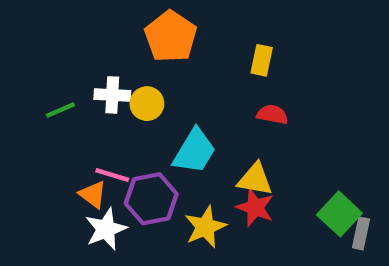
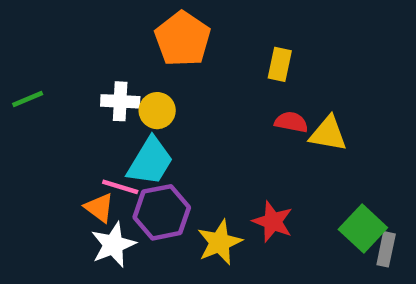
green line: (60, 110) -> (28, 99), moved
cyan trapezoid: (194, 151) -> (150, 161), moved
yellow triangle: (255, 179) -> (328, 134), moved

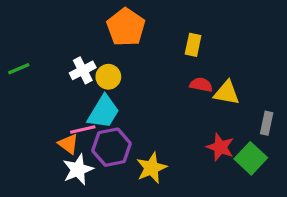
white cross: (120, 101) -> (83, 70), turned -30
pink line: (120, 187) -> (83, 130), turned -30
red star: (273, 222) -> (220, 147), moved
gray rectangle: (386, 249) -> (267, 123), moved

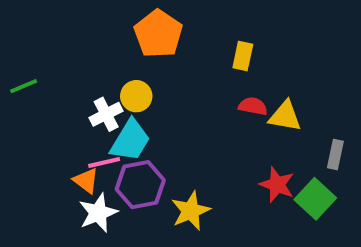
white cross: (83, 70) -> (106, 114), moved

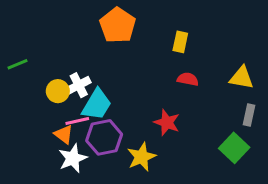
yellow circle: (136, 96) -> (58, 91), moved
yellow triangle: (285, 116) -> (242, 78), moved
red star: (277, 185) -> (167, 122), moved

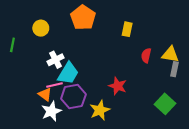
green line: (17, 64) -> (12, 45), turned -56
red semicircle: (188, 79) -> (146, 55), moved, turned -88
yellow circle: (58, 91) -> (41, 28), moved
gray rectangle: (249, 115) -> (175, 69), moved

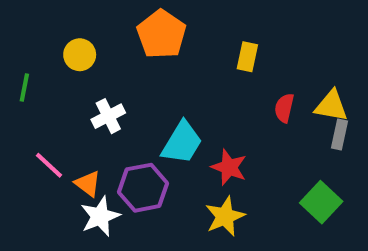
cyan trapezoid: (68, 73) -> (182, 143), moved
pink line: (54, 85) -> (49, 165), moved, turned 56
yellow star: (100, 110) -> (225, 216), moved

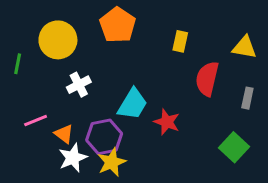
yellow circle: (80, 55) -> (58, 40), size x1.6
yellow triangle: (331, 106) -> (244, 47), moved
red semicircle: (284, 108) -> (207, 79), size x1.6
pink line: (49, 165) -> (36, 120), turned -65
yellow star: (225, 216) -> (112, 162), moved

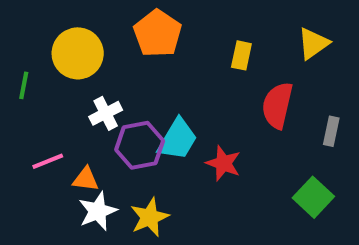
yellow triangle: (244, 47) -> (313, 43), moved, turned -45
orange triangle: (64, 134) -> (86, 179), turned -30
purple hexagon: (104, 137) -> (140, 145), moved

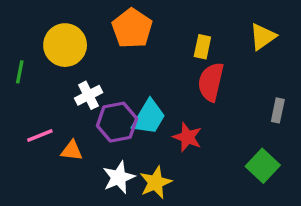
red semicircle: (277, 105) -> (211, 82), moved
white star: (98, 211) -> (119, 177), moved
yellow star: (150, 217) -> (156, 182), moved

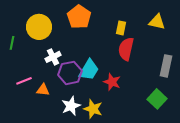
yellow triangle: (263, 37) -> (157, 22), turned 48
gray rectangle: (278, 110) -> (166, 66), size x1.5
yellow star: (156, 182) -> (93, 109), turned -30

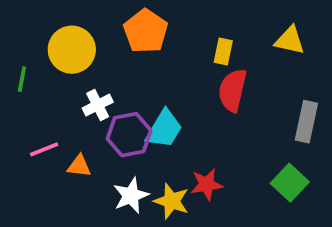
red star: (112, 82) -> (207, 184), moved, turned -30

